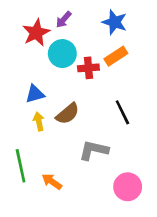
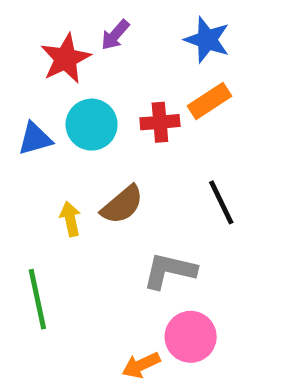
cyan circle: (62, 54) -> (92, 125), moved
blue triangle: (35, 94) -> (35, 139), moved
orange arrow: (52, 182) -> (141, 365), moved, turned -60
pink circle: (128, 187) -> (191, 337), moved

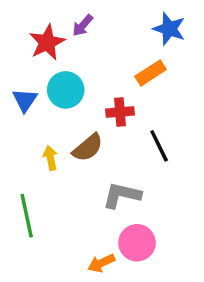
blue star: (207, 40) -> (169, 29), moved
red cross: (160, 122) -> (120, 112), moved
blue triangle: (35, 139) -> (25, 100), turned -40

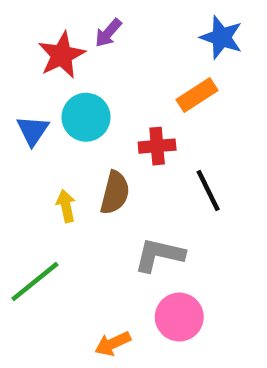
brown semicircle: (88, 148) -> (115, 193), turned -36
green line: (27, 216) -> (35, 282), turned 63
orange arrow: (101, 263) -> (113, 344), moved

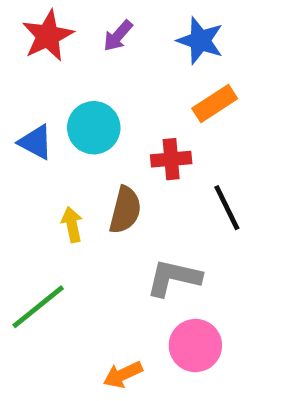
blue star: (221, 37) -> (200, 41), moved
red star: (62, 55) -> (48, 36), moved
blue triangle: (33, 131) -> (36, 142), turned -36

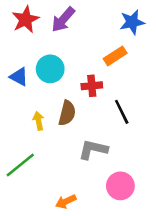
purple arrow: (118, 36) -> (63, 20), size x1.5
blue star: (200, 41) -> (132, 22), moved, turned -30
pink circle: (195, 346) -> (120, 186), moved

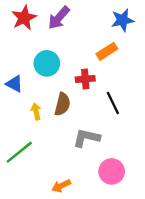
blue triangle: (19, 77) -> (14, 84), moved

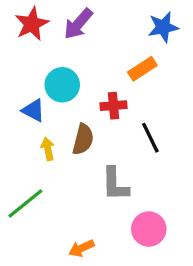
blue triangle: (14, 84) -> (33, 110), moved
gray L-shape: (86, 138) -> (115, 184), turned -104

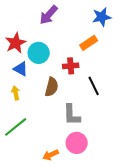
red star: (32, 24) -> (16, 43), moved
yellow arrow: (48, 149) -> (16, 93), moved
pink circle: (149, 229) -> (77, 143), moved

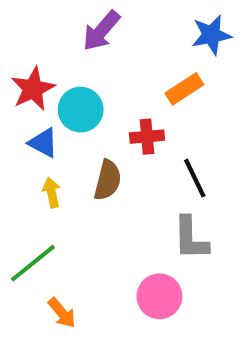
yellow arrow: (16, 93) -> (52, 193), moved
gray L-shape: (72, 115) -> (191, 238), moved
orange arrow: (51, 155) -> (62, 313), moved, turned -105

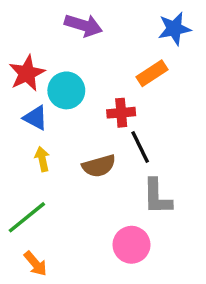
purple arrow: (101, 31) -> (83, 25), turned -114
black line: (195, 178) -> (140, 147), moved
brown semicircle: (108, 180) -> (99, 166), moved, turned 60
orange arrow: (62, 313) -> (35, 264), moved

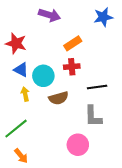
red star: (27, 73) -> (16, 43), turned -30
orange rectangle: (152, 73) -> (73, 43), moved
cyan circle: (66, 90) -> (43, 76), moved
black line: (140, 147) -> (97, 87), moved, turned -72

